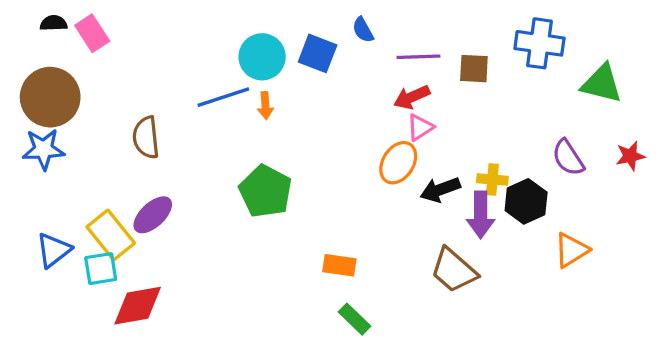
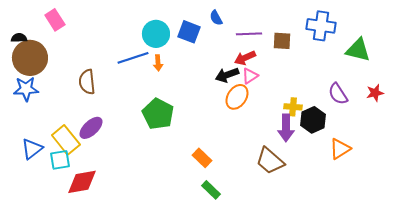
black semicircle: (54, 23) -> (19, 38), moved
black arrow: (440, 190) -> (227, 75), moved
orange rectangle: (339, 265) -> (202, 158), turned 36

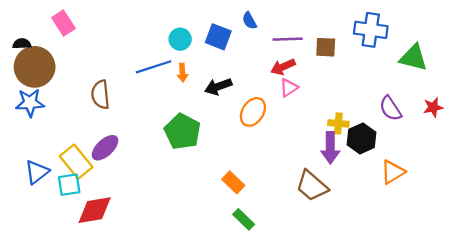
cyan circle: (156, 34) -> (180, 39), size x0.7
black arrow: (227, 75) -> (218, 86), moved
orange ellipse: (237, 97) -> (253, 112), moved

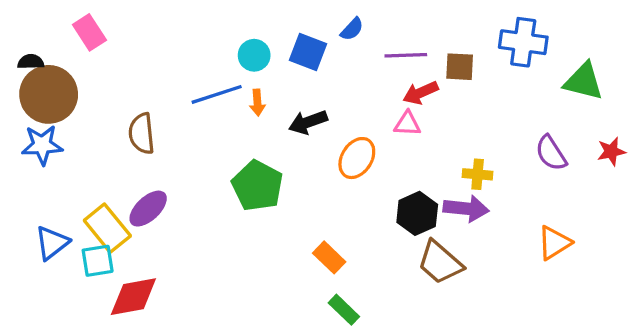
blue semicircle: (249, 21) -> (352, 29), turned -108
red arrow: (283, 67) -> (420, 93), moved
pink triangle: (289, 88) -> (407, 124), turned 36
black hexagon: (362, 138) -> (417, 213), moved
purple arrow: (330, 148) -> (466, 209), turned -84

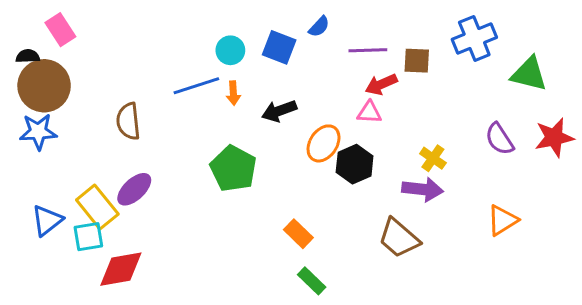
pink rectangle: (89, 32) -> (60, 30), moved
blue cross: (523, 42) -> (474, 38), turned -30
red star: (611, 151) -> (554, 138), size x1.5
yellow cross: (478, 174) -> (433, 158), turned 30
black hexagon: (417, 213) -> (355, 164), moved

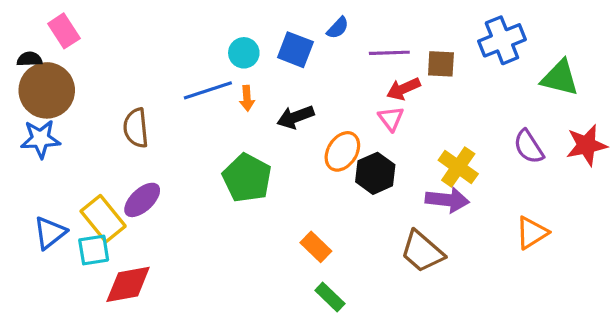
pink triangle: (369, 112) -> (391, 119), turned 50
yellow cross: (433, 158) -> (458, 167), size x1.4

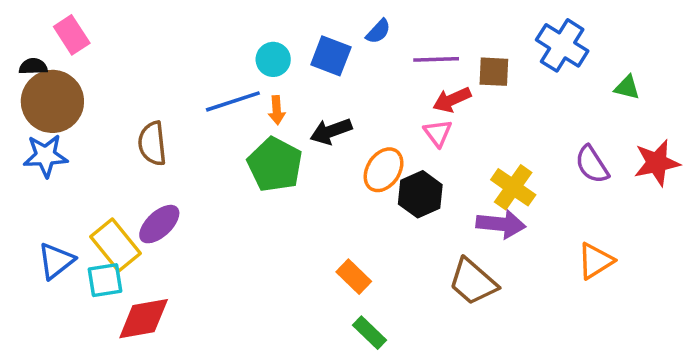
blue cross: (502, 40) -> (562, 45), turned -36
green triangle: (560, 78) -> (627, 87), size x0.6
green pentagon: (247, 178) -> (275, 165), moved

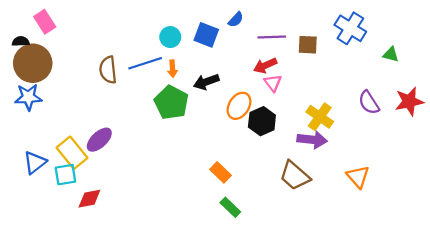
red arrow: (452, 100) -> (265, 65), moved
brown semicircle: (152, 143) -> (108, 70), moved
orange triangle: (595, 261) -> (358, 177), moved, turned -40
red diamond: (144, 319) -> (89, 199), size x0.7

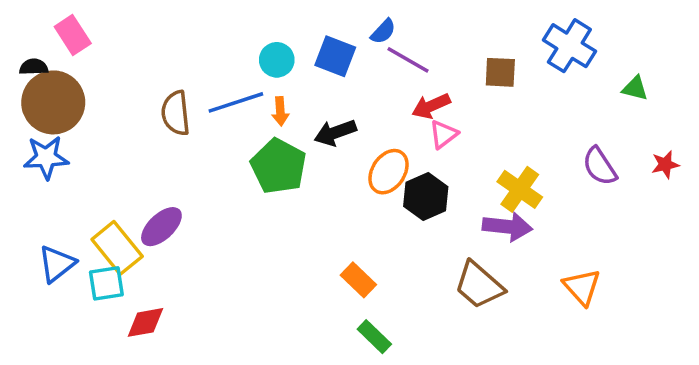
purple line: (272, 37) -> (408, 60), moved, turned 32
pink triangle: (273, 83) -> (444, 134), turned 30
red star: (409, 101) -> (665, 165), size x0.6

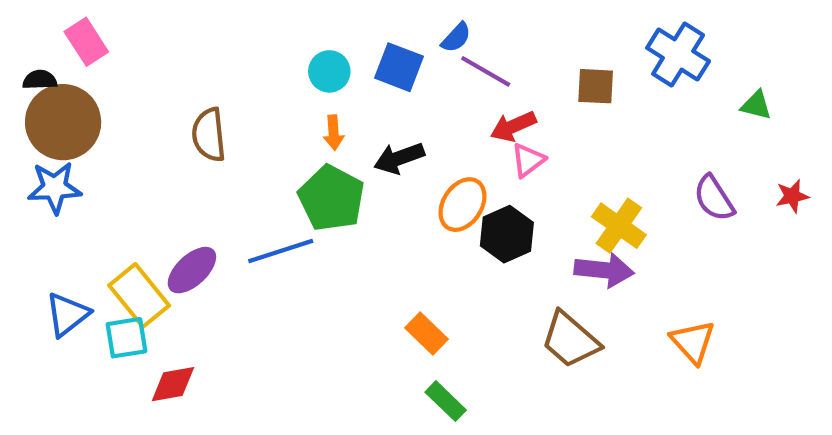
blue line: (236, 102) -> (281, 251), moved

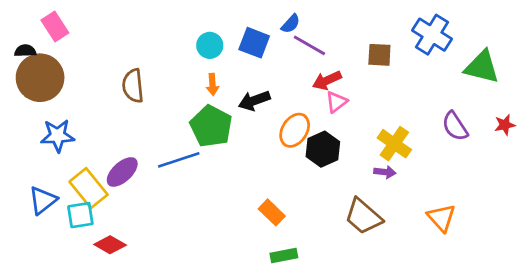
green triangle: (756, 105) -> (482, 67), size x1.8
blue star: (55, 188) -> (58, 136), moved
purple arrow: (604, 270) -> (385, 172), size x0.6
red diamond: (173, 384) -> (110, 245), turned 40
green rectangle: (446, 401) -> (284, 256), turned -55

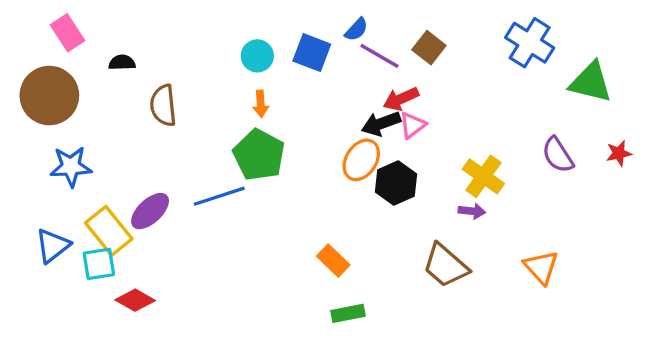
black semicircle: (25, 51) -> (122, 63), moved
brown square: (379, 55) -> (429, 48), moved, turned 35
black arrow: (254, 101) -> (381, 124), moved

